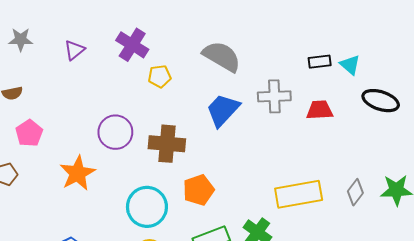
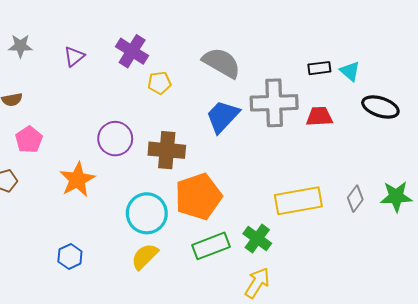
gray cross: (274, 96) -> (274, 103), size x1.4
orange pentagon: (199, 190) -> (198, 196), size x1.5

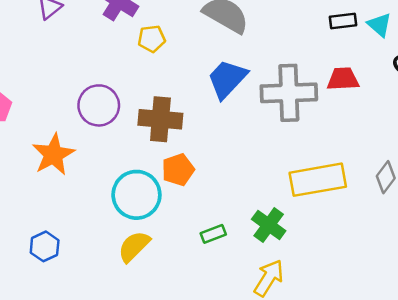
gray cross: (274, 103) -> (289, 93), moved
orange pentagon: (198, 196) -> (178, 170), moved, size x0.6
green rectangle: (211, 246) -> (213, 234), size x0.6

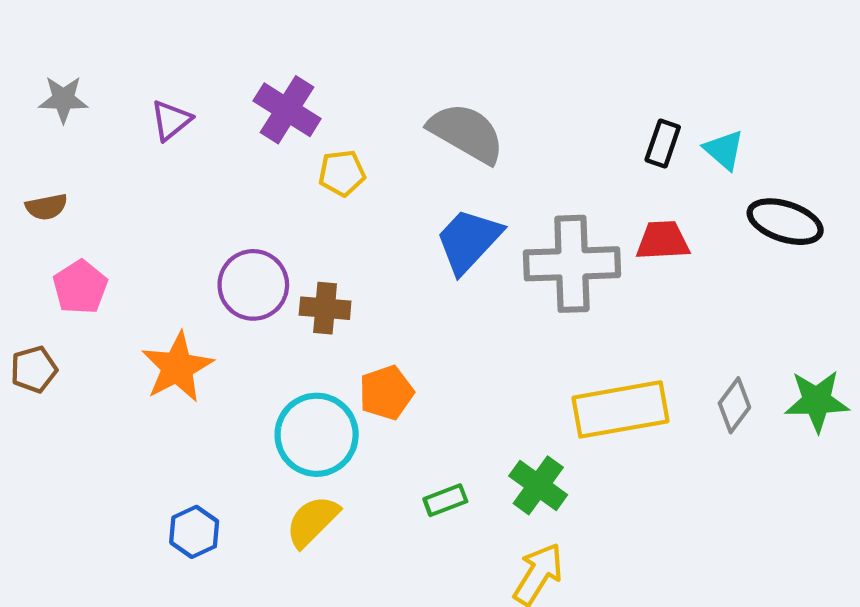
black rectangle: (343, 21) -> (663, 144), turned -64
brown cross: (160, 119) -> (325, 308), moved, size x0.7
blue hexagon: (45, 246) -> (194, 532), moved

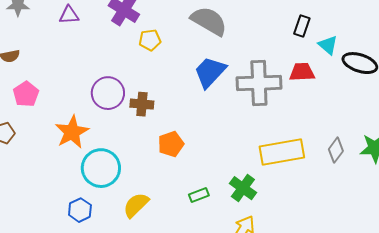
purple triangle: (171, 120) -> (69, 15), turned 35
cyan triangle: (724, 150) -> (328, 45), moved
cyan circle: (317, 435) -> (101, 168), moved

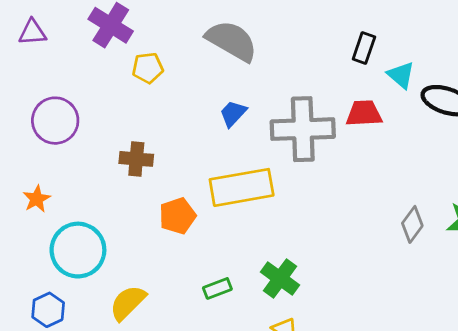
blue trapezoid: (210, 72) -> (233, 113), size x0.6
purple circle: (108, 93) -> (55, 121), moved
orange star: (72, 132) -> (37, 199), size x0.6
yellow rectangle: (282, 152) -> (242, 187), moved

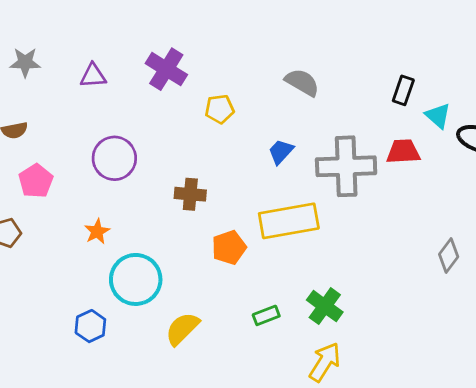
gray semicircle: (232, 41) -> (302, 82), moved, size x0.7
yellow pentagon: (148, 68) -> (220, 109), moved
blue hexagon: (48, 310) -> (90, 326), moved

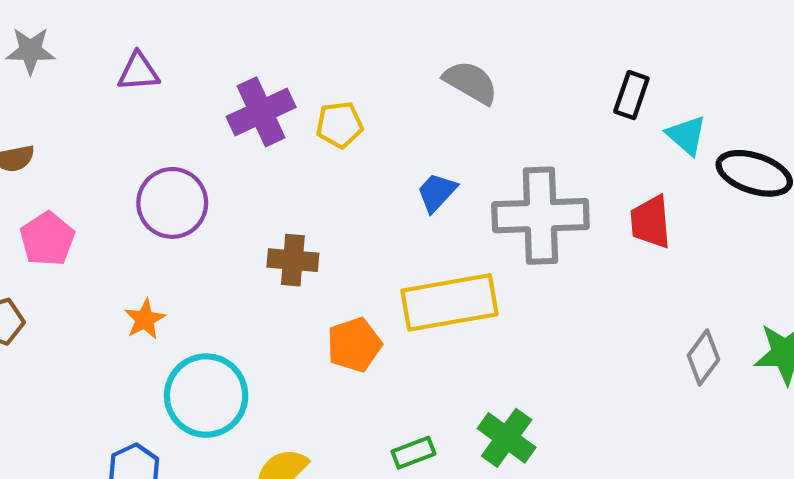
purple cross: (166, 69) -> (261, 112), moved, turned 33
red trapezoid: (403, 152) -> (650, 222), moved, turned -92

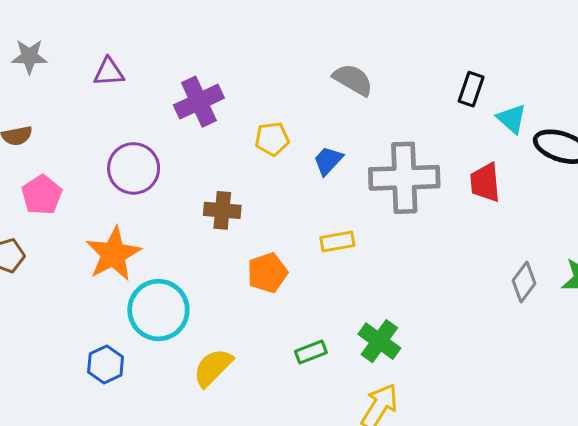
yellow pentagon: (339, 125) -> (272, 139), moved
yellow rectangle: (449, 302) -> (337, 242), size x0.5
orange star: (145, 319) -> (113, 254), size x1.8

